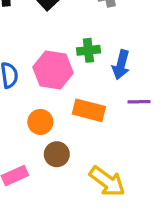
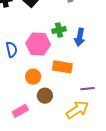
purple line: (139, 102) -> (87, 89), moved
yellow arrow: (107, 181) -> (77, 110), turned -65

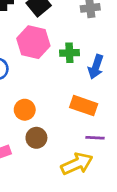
pink hexagon: (38, 44) -> (33, 42), moved
orange rectangle: (62, 67) -> (84, 106), moved

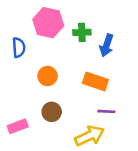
orange circle: (25, 110) -> (47, 76), moved

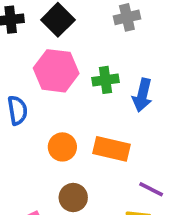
orange rectangle: (95, 81) -> (112, 149), moved
purple line: (106, 111) -> (151, 189), turned 30

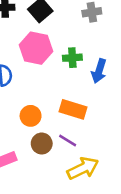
orange circle: (62, 147) -> (31, 116), moved
purple line: (151, 189) -> (68, 140), moved

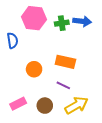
blue arrow: (99, 71) -> (82, 21), moved, turned -96
brown circle: (42, 144) -> (45, 106), moved

